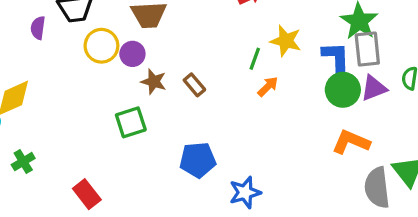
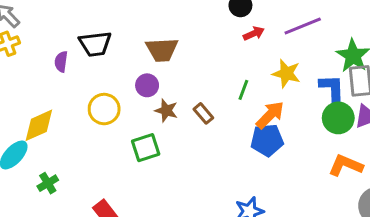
yellow circle: (101, 46) -> (104, 109), moved
green line: (255, 59) -> (243, 90), moved
orange arrow: (268, 87) -> (270, 115), size x1.5
blue pentagon: (198, 160) -> (267, 140), moved

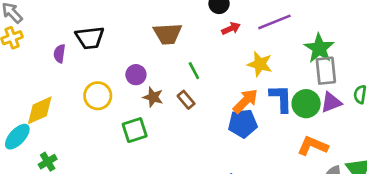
brown trapezoid: (162, 50) -> (168, 34), moved
green line: (243, 90) -> (194, 71), moved, turned -48
blue L-shape: (332, 90) -> (281, 98), moved

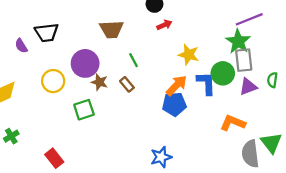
purple line: (274, 22) -> (249, 19), moved
purple semicircle: (59, 54) -> (21, 46), turned -40
purple circle: (136, 75) -> (85, 63), size x1.6
green circle: (306, 104) -> (223, 73), moved

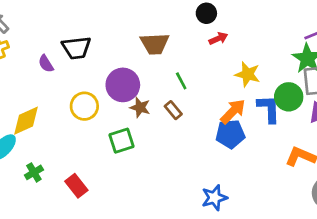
red rectangle: (54, 158) -> (76, 186), moved

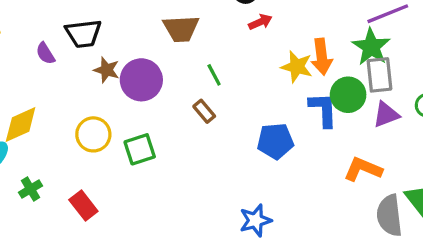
yellow circle: (84, 106) -> (93, 134), moved
brown star: (140, 107) -> (107, 70), moved
orange arrow: (233, 111) -> (322, 57), moved, turned 128

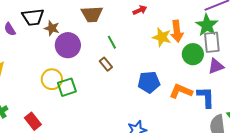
brown star: (107, 70) -> (52, 28), moved
blue L-shape: (323, 110) -> (206, 97), moved
yellow circle: (93, 134) -> (52, 79), moved
orange L-shape: (363, 169) -> (181, 91), moved

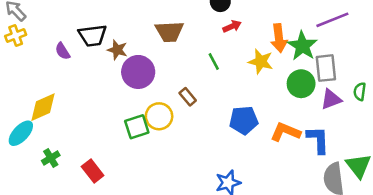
green star: (207, 25) -> (302, 46), moved
orange arrow: (177, 31) -> (279, 38), moved
green line: (112, 42) -> (214, 62), moved
yellow circle: (52, 79) -> (159, 116), moved

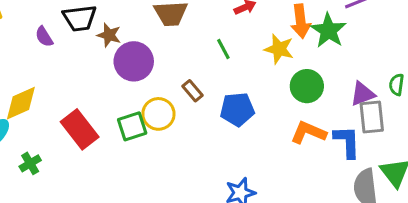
gray rectangle: (326, 68) -> (372, 117), moved
green circle: (301, 84) -> (307, 86), moved
blue pentagon: (244, 120) -> (237, 109), moved
red rectangle: (93, 171) -> (80, 129), moved, size x1.4

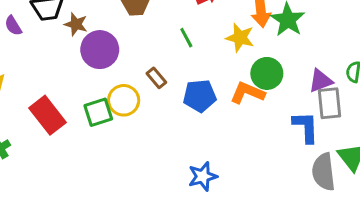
orange L-shape: (308, 132) -> (247, 93), moved

